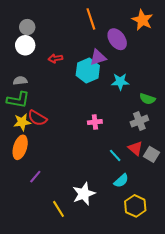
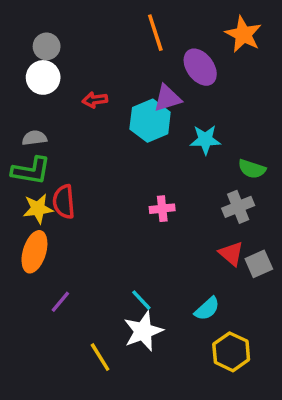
red semicircle: (37, 118) -> (64, 202), turned 54
gray square: (151, 154) -> (259, 264), turned 35
cyan line: (115, 155) -> (141, 300), moved

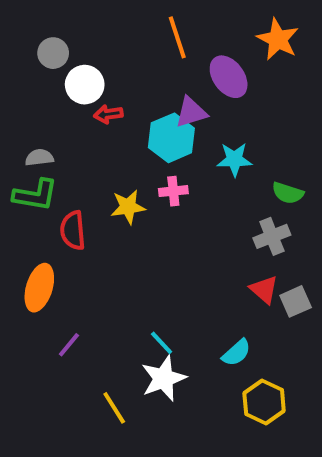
white circle: (43, 77) -> (85, 85), moved
yellow star: (38, 209) -> (128, 207), moved
pink cross: (162, 209) -> (173, 191), moved

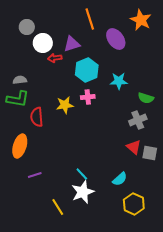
purple triangle: (191, 112) -> (72, 44), moved
gray square: (296, 301) -> (150, 153), turned 35
purple line: (69, 345) -> (35, 175), turned 32

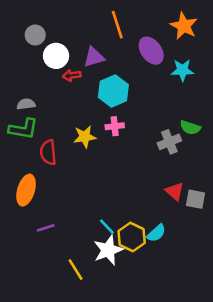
cyan star: (119, 81) -> (182, 70), moved
gray cross: (138, 120) -> (169, 142), moved
yellow hexagon: (134, 204) -> (132, 237), moved

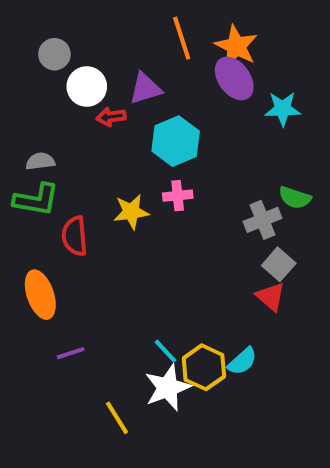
orange star: (184, 26) -> (236, 46), moved
orange ellipse: (26, 190) -> (40, 295), turned -36
gray square: (195, 199) -> (279, 264), moved, turned 30

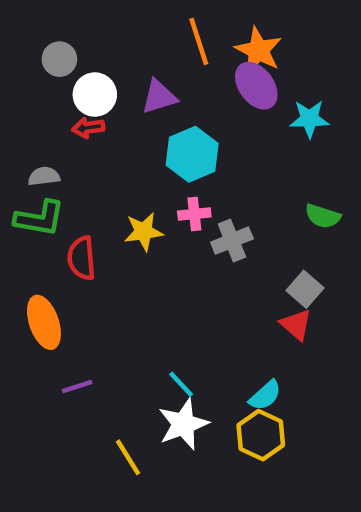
red arrow: (111, 117) -> (88, 128), moved
gray cross: (263, 220) -> (232, 241), moved
yellow hexagon: (204, 367) -> (261, 435), moved

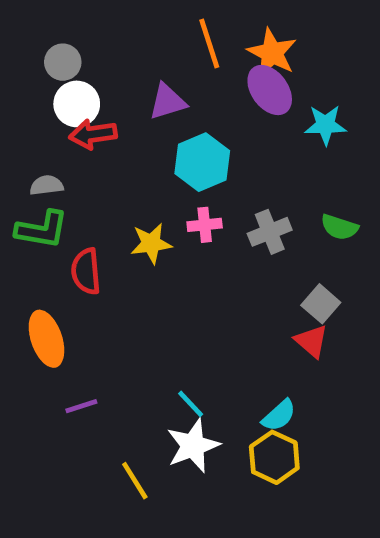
white circle: (95, 95) -> (77, 104), moved
red arrow: (88, 128) -> (93, 134), size x1.4
gray cross: (232, 241) -> (270, 232), moved

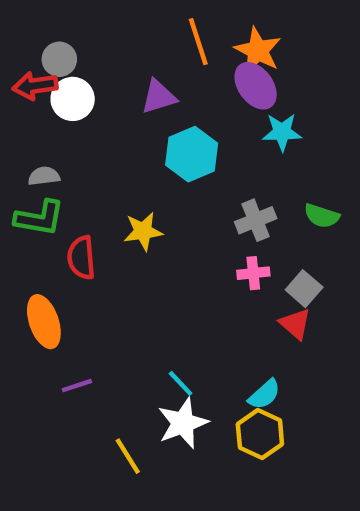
cyan star: (325, 125) -> (282, 132), moved
red arrow: (93, 134) -> (35, 86), moved
pink cross: (205, 225) -> (253, 273), moved

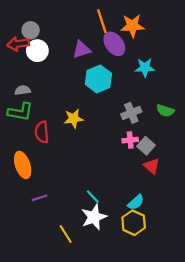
orange star: (258, 50) -> (132, 26), turned -30
purple ellipse: (256, 86) -> (114, 44), moved
gray square: (304, 289) -> (146, 146), moved

